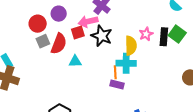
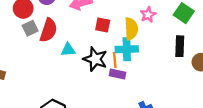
red square: (78, 32) -> (103, 25), moved, turned 32
black star: (102, 36) -> (95, 59), moved
black rectangle: (164, 37) -> (180, 46), moved

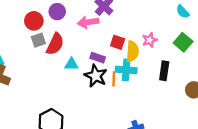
red square: (103, 25) -> (118, 42), moved
black rectangle: (180, 46) -> (164, 71), moved
purple rectangle: (117, 74) -> (98, 58), moved

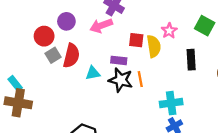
cyan cross: (126, 70) -> (171, 103), moved

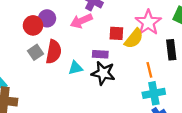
pink star: (169, 31) -> (148, 22), size x1.6
red circle: (44, 36) -> (33, 25), moved
yellow semicircle: (154, 46) -> (134, 39), turned 50
orange line: (140, 79) -> (149, 70), moved

